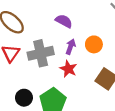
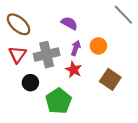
black circle: (24, 98) -> (30, 83), moved

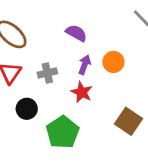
gray cross: (47, 55) -> (47, 73), size x0.6
brown square: (110, 79) -> (129, 121), moved

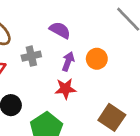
gray cross: (47, 73) -> (31, 56), moved
red star: (82, 92) -> (65, 89), turned -30

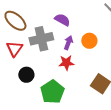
gray cross: (31, 56) -> (41, 39), size x1.6

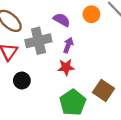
orange circle: (89, 41) -> (91, 14), moved
green pentagon: (52, 92) -> (73, 103), moved

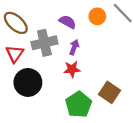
black circle: (22, 80) -> (28, 82), size x1.6

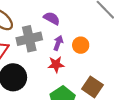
orange circle: (97, 16) -> (81, 45), moved

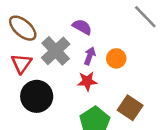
gray cross: (29, 39) -> (56, 51), turned -30

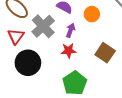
orange circle: (116, 58) -> (92, 14), moved
brown square: (130, 108) -> (105, 53), moved

